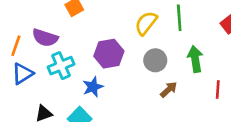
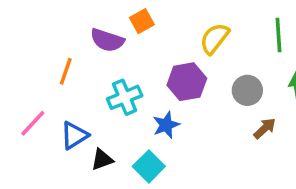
yellow semicircle: (146, 23) -> (214, 38), moved
purple semicircle: (45, 38) -> (107, 40), moved
blue triangle: (22, 74) -> (74, 135), moved

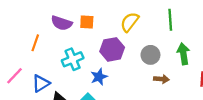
orange square: (142, 21) -> (87, 22), moved, turned 32
brown arrow: (265, 128) -> (161, 79), turned 48

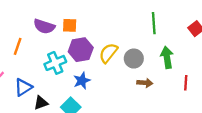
yellow semicircle: (130, 22) -> (108, 53), moved
purple hexagon: (112, 49) -> (81, 50), moved

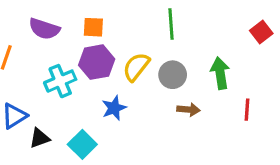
green line: (154, 23) -> (171, 24), moved
orange square: (70, 25) -> (93, 27), moved
blue star: (82, 81) -> (114, 108), moved

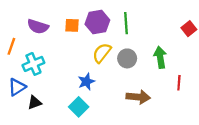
purple hexagon: (97, 62) -> (97, 22), moved
cyan cross: (60, 81) -> (33, 64), moved
brown arrow: (188, 110) -> (138, 97), moved, size x1.5
cyan square: (82, 144) -> (79, 107), moved

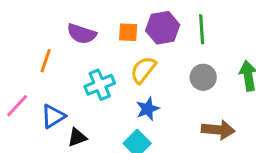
yellow semicircle: (102, 53) -> (143, 70), moved
cyan cross: (33, 64) -> (100, 85), moved

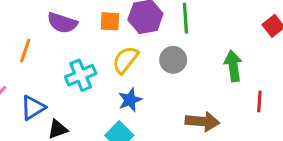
gray circle: (203, 77) -> (173, 60), moved

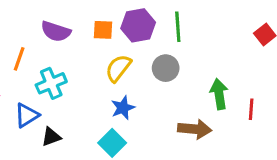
green arrow: (233, 66) -> (219, 94), moved
cyan cross: (81, 75) -> (51, 83), moved

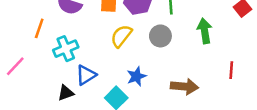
green arrow: (219, 94) -> (205, 31), moved
blue star: (123, 108) -> (136, 76), moved
blue triangle: (27, 115) -> (86, 75), moved

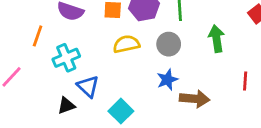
yellow semicircle: (121, 36) -> (126, 44), turned 40
blue triangle: (86, 75) -> (88, 86), turned -45
blue star: (136, 76) -> (167, 80), moved

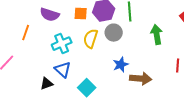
yellow semicircle: (126, 44) -> (91, 39), turned -60
gray circle: (169, 44) -> (114, 33), moved
cyan cross: (66, 58) -> (62, 44), moved

